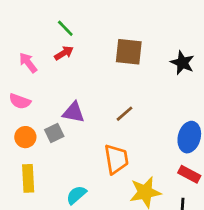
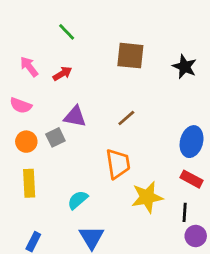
red arrow: (64, 53) -> (62, 74), moved

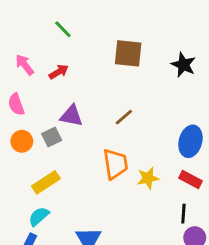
pink semicircle: (21, 105) -> (16, 104), turned 50
yellow rectangle: (29, 183) -> (46, 182), moved, turned 60
yellow star: (147, 197) -> (148, 178), moved, size x0.7
cyan semicircle: (78, 200) -> (39, 216), moved

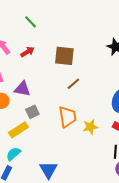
brown square: (128, 53) -> (64, 56), moved
purple triangle: (71, 116) -> (22, 89), moved
gray square: (52, 137) -> (32, 112), moved

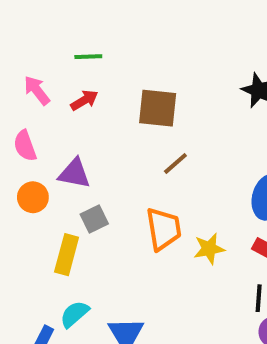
green line: (30, 22) -> (88, 57), moved, turned -48
yellow rectangle: (18, 130) -> (67, 255), turned -42
cyan semicircle: (13, 154) -> (74, 314), moved

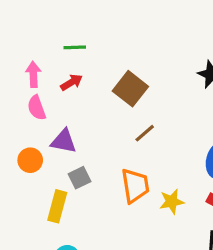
pink arrow: (37, 90) -> (33, 74), turned 35
brown square: (158, 108) -> (130, 89), turned 32
pink semicircle: (25, 146) -> (37, 108), moved

